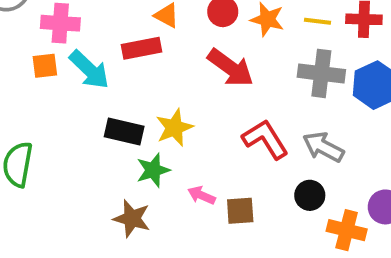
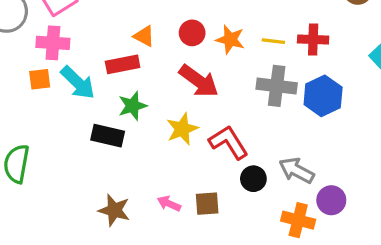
yellow star: (174, 128) -> (182, 129), moved
gray arrow: (323, 147) -> (297, 170), moved
green star: (153, 170) -> (132, 106), moved
pink arrow: (201, 195) -> (169, 204), moved
black circle: (310, 195) -> (253, 179), moved

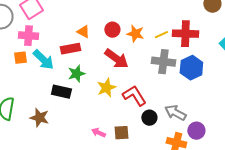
red cross: (313, 40) -> (185, 34), size x1.4
yellow line: (273, 41) -> (161, 35), turned -32
brown star: (114, 210) -> (39, 118), moved

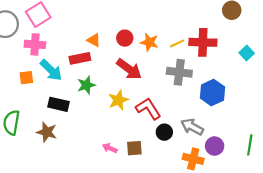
orange square: (20, 58) -> (26, 78), moved
blue hexagon: (191, 68) -> (212, 93), moved
black rectangle: (61, 92) -> (58, 104), moved

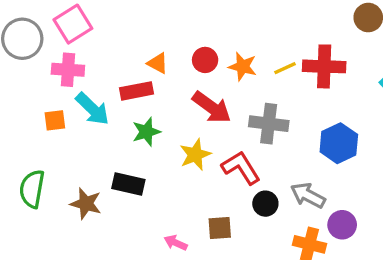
gray cross: (179, 72) -> (269, 124), moved
black rectangle: (58, 104) -> (128, 184), moved
pink arrow: (110, 148) -> (176, 243), moved

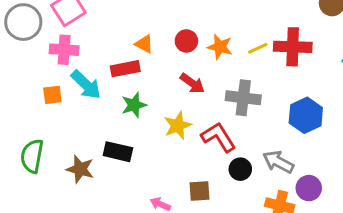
red arrow: (212, 107) -> (192, 83), size x0.7

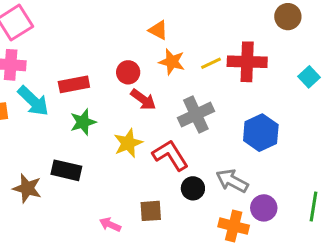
red circle: (186, 41) -> (128, 72), moved
orange triangle: (144, 44) -> (158, 30), moved
gray cross: (243, 98) -> (196, 115), turned -32

